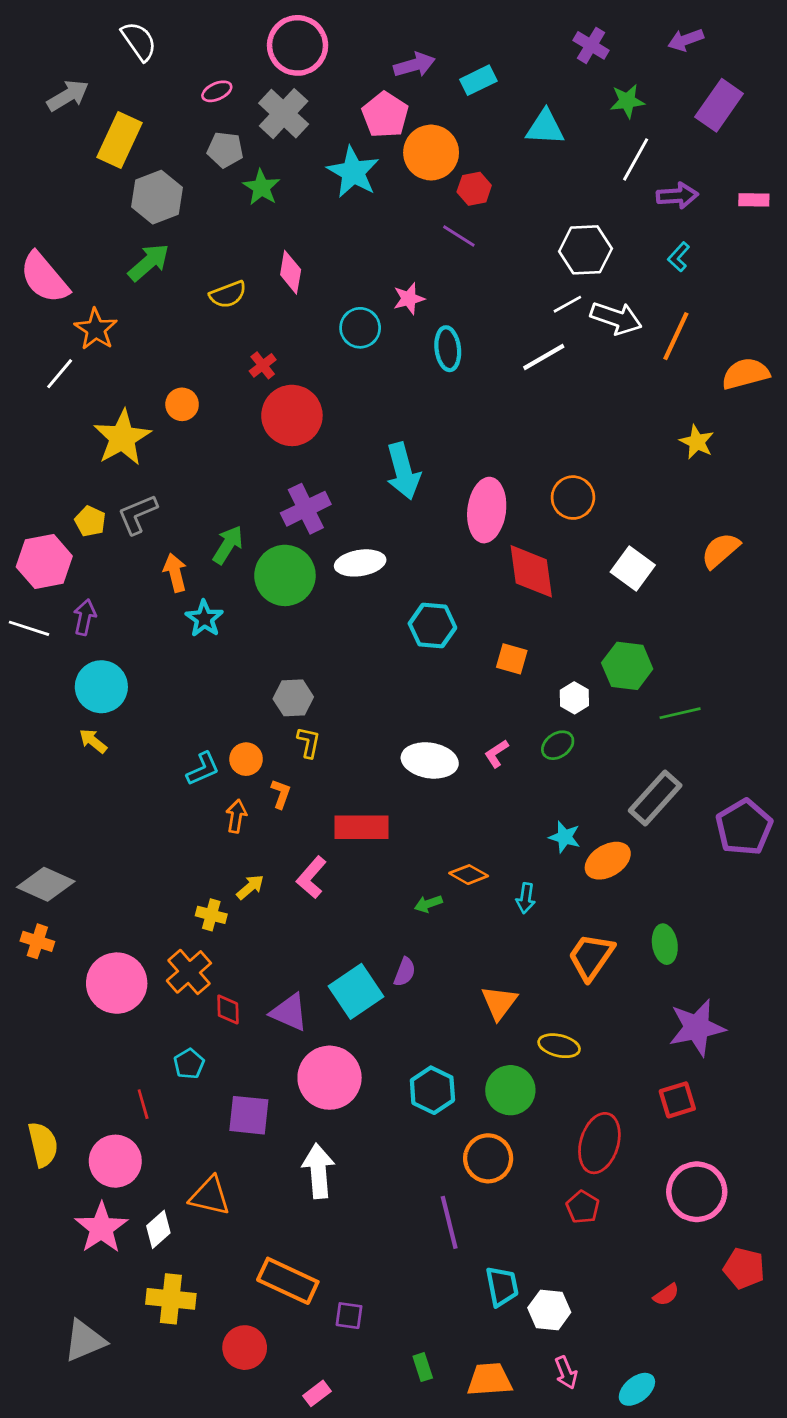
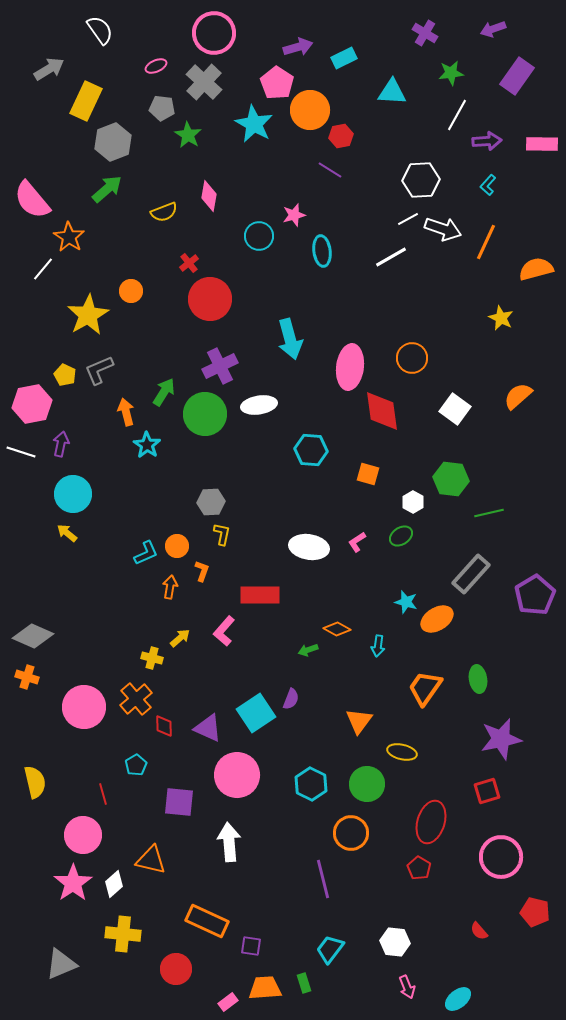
pink rectangle: (754, 200) -> (542, 144), size x1.4
yellow semicircle: (43, 1144) -> (35, 782), moved
cyan trapezoid: (502, 1286) -> (330, 949), moved, turned -132
red semicircle: (666, 1295) -> (479, 931), turned 84
orange trapezoid: (489, 1380) -> (265, 988), moved

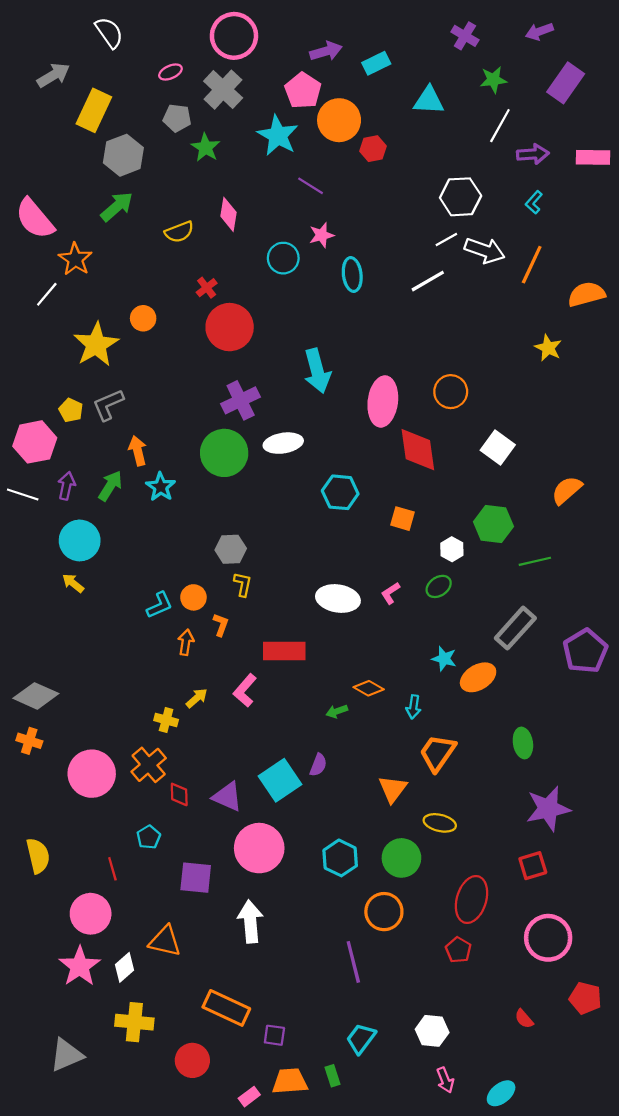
purple line: (330, 170) -> (311, 186), moved
green arrow: (164, 392) -> (110, 486), moved
orange semicircle: (518, 396) -> (567, 490), moved
orange trapezoid: (425, 688) -> (438, 753), moved

